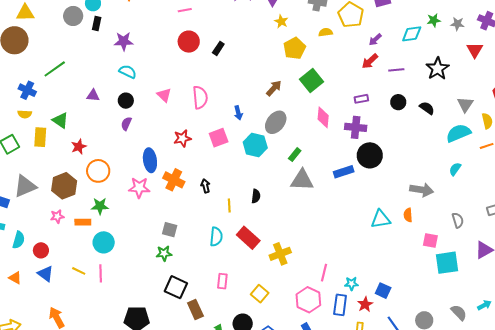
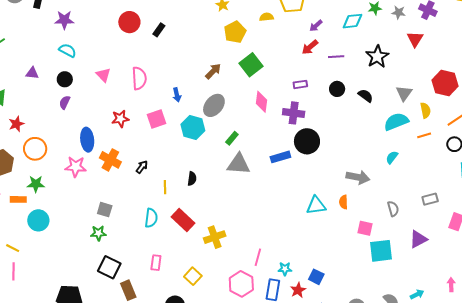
black arrow: (205, 186) -> (142, 167), turned 48
pink line: (101, 273) -> (13, 271), moved

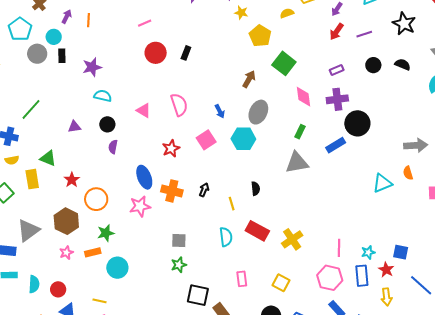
green rectangle: (232, 138) -> (300, 132), moved

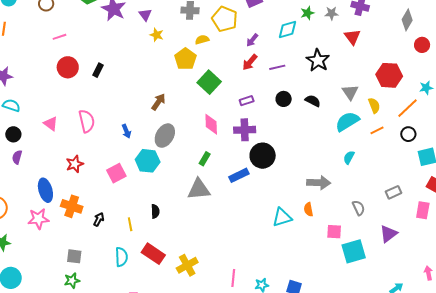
yellow pentagon: (260, 36) -> (185, 59), moved
green square: (284, 63) -> (209, 82), moved
pink square: (206, 140) -> (116, 173), moved
black arrow: (204, 190) -> (99, 219), moved

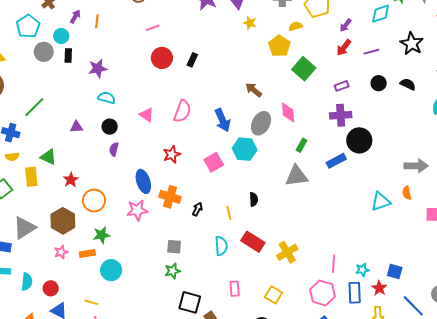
brown arrow: (158, 102) -> (254, 90), turned -84
pink semicircle: (87, 121) -> (182, 111), turned 35
pink diamond: (211, 124) -> (288, 112), moved
blue arrow: (126, 131) -> (223, 120), size x1.6

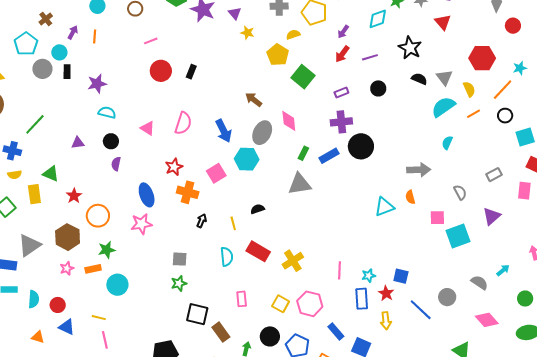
black semicircle: (408, 84) -> (419, 79), moved
blue rectangle: (336, 161) -> (329, 156), moved
orange cross: (170, 197) -> (188, 192), moved
black semicircle: (254, 199) -> (257, 209), turned -104
pink hexagon: (322, 293) -> (310, 304), moved

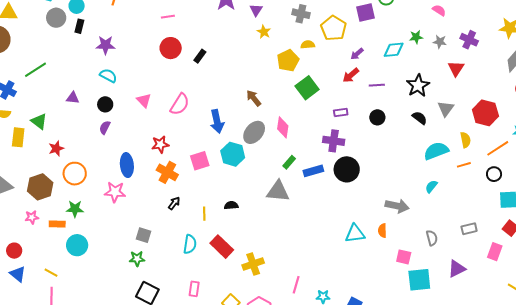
gray triangle: (444, 77) -> (446, 109), moved

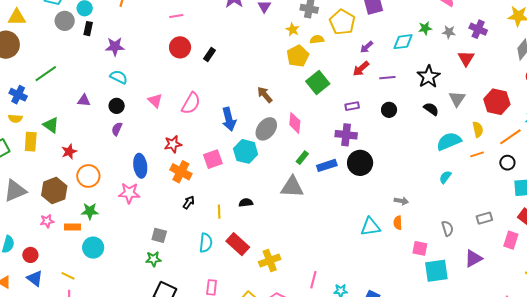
yellow star: (264, 32) -> (293, 30), moved
gray arrow: (397, 206) -> (401, 201), moved, size x0.6

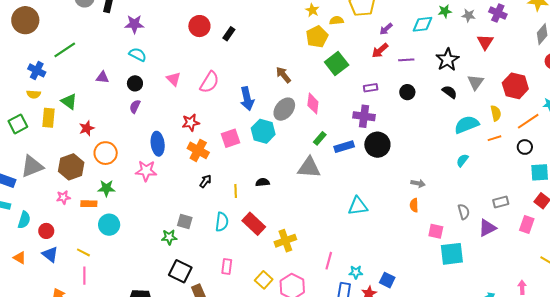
cyan triangle: (370, 227) -> (358, 206), moved
gray square: (159, 235) -> (185, 221), moved
purple triangle: (473, 258) -> (487, 228), moved

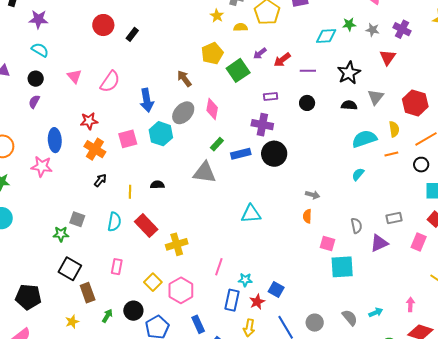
purple arrow: (386, 29) -> (260, 53), moved
yellow pentagon: (317, 37) -> (212, 53), moved
black semicircle: (450, 92) -> (349, 105), turned -35

